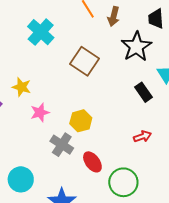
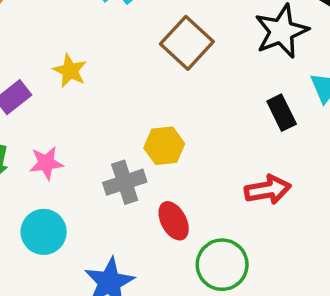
pink star: (40, 112) -> (46, 163), moved
red arrow: (142, 136) -> (268, 190), size x1.4
gray cross: (62, 145) -> (125, 182), turned 30

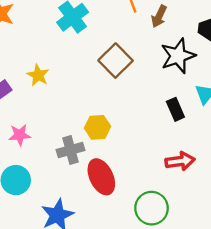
red arrow: (268, 190) -> (180, 161), moved
red ellipse: (174, 221) -> (101, 177), size x1.4
green circle: (222, 265) -> (152, 208), moved

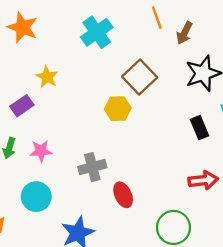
yellow star: (38, 75) -> (47, 77), moved
yellow hexagon: (98, 127) -> (118, 109), moved
red ellipse: (101, 177) -> (123, 195), size x0.7

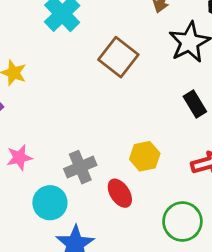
yellow hexagon: (118, 109) -> (145, 156), moved
cyan circle: (36, 197) -> (50, 203), moved

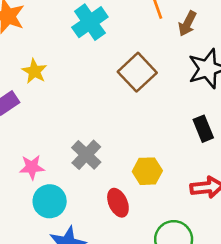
pink star: (19, 158) -> (32, 167), moved
gray cross: (80, 167) -> (86, 155), moved, turned -32

